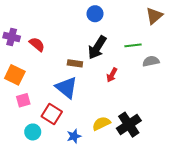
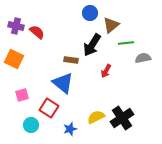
brown triangle: (154, 16) -> (111, 25), moved
purple cross: (12, 37) -> (16, 26), moved
red semicircle: (37, 44) -> (37, 32), moved
orange square: (15, 75) -> (14, 59), moved

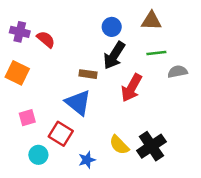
blue circle: (90, 13) -> (112, 27), moved
brown triangle: (111, 25) -> (151, 21), moved, turned 42
red arrow: (106, 71) -> (132, 88), size x1.6
yellow semicircle: (96, 117) -> (119, 145), turned -108

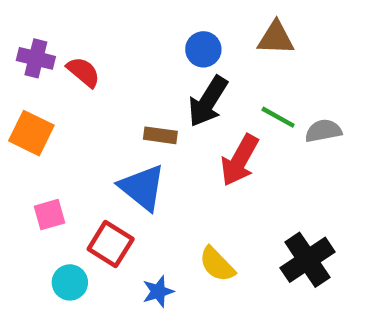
green line: (156, 53) -> (278, 117), moved, turned 36
black cross: (151, 146) -> (307, 260), moved

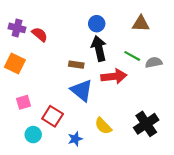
brown triangle: (276, 38) -> (141, 24), moved
black arrow: (208, 101) -> (99, 48), turned 135
red arrow: (240, 160) -> (114, 76), turned -125
blue triangle: (142, 187) -> (82, 90), moved

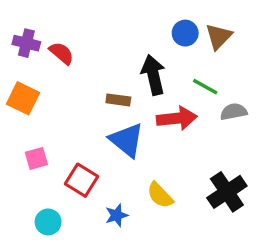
blue circle: (97, 24) -> (185, 33), moved
brown triangle: (141, 24) -> (219, 36), turned -48
gray semicircle: (154, 62) -> (234, 112), moved
cyan circle: (33, 135) -> (48, 222), moved

